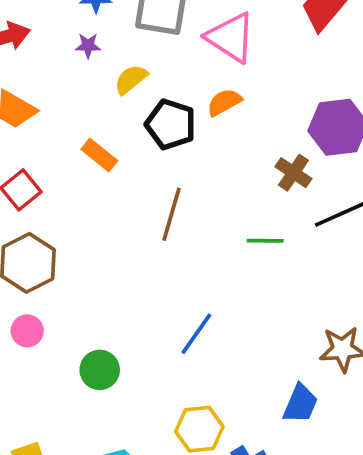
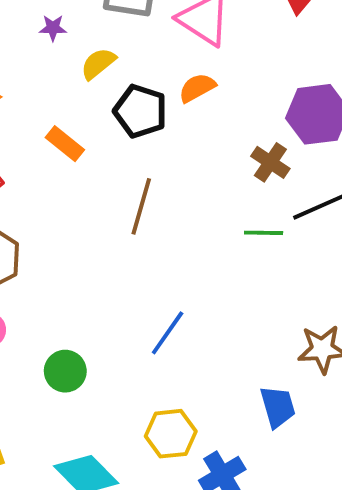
green line: (265, 241) -> (264, 233), moved
blue trapezoid: (300, 404) -> (278, 407), turned -39

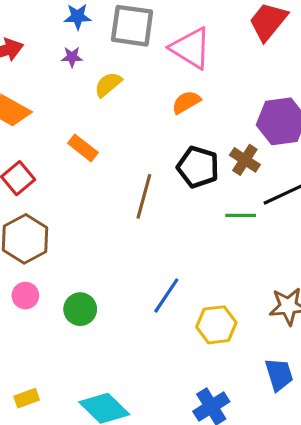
black pentagon: (140, 111) -> (198, 167), moved
green circle: (65, 371) -> (80, 309), moved
blue trapezoid: (278, 407) -> (279, 375), moved
yellow hexagon: (171, 434) -> (216, 325), moved

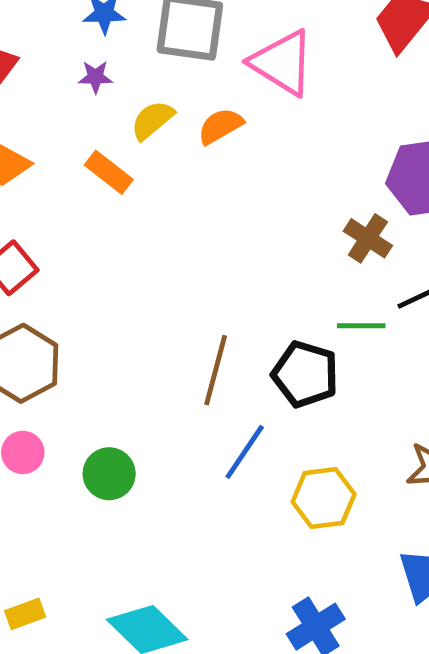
orange semicircle: (186, 102) -> (220, 126), moved
orange rectangle: (83, 148) -> (109, 172), moved
black pentagon: (198, 167) -> (305, 374), moved
brown line: (144, 196) -> (216, 370), moved

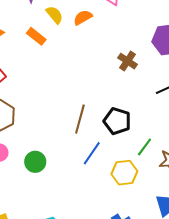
yellow semicircle: (152, 120) -> (55, 15), turned 90
brown cross: (368, 238) -> (127, 61), moved
green line: (361, 326) -> (144, 147), moved, turned -54

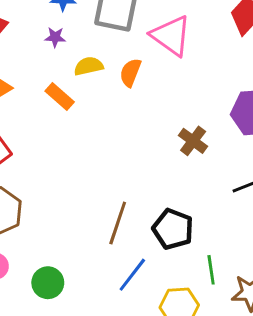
yellow semicircle: (55, 15) -> (89, 66), turned -66
orange semicircle: (83, 17) -> (130, 73), turned -42
green line: (144, 147) -> (211, 270), turned -48

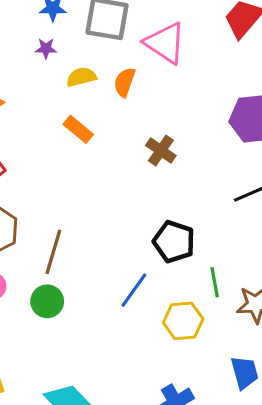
orange rectangle: (60, 97) -> (78, 129), moved
brown cross: (193, 141) -> (161, 150), moved
brown line: (118, 223) -> (53, 252), moved

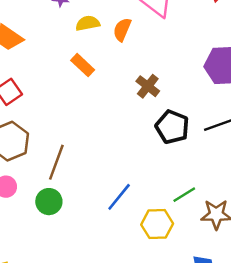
black pentagon: (174, 242) -> (172, 127), moved
green line: (215, 282) -> (184, 195), turned 65

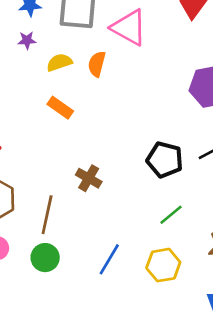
brown cross: (148, 86) -> (89, 178), moved
green line: (184, 195) -> (171, 215), moved
blue line: (119, 197) -> (109, 259), moved

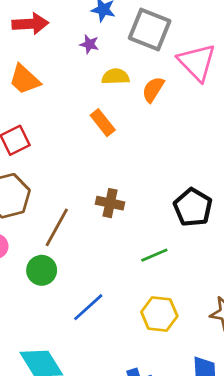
brown cross: (89, 178) -> (110, 203), turned -35
green line: (171, 215) -> (154, 255), moved
blue line: (109, 259) -> (88, 307), moved

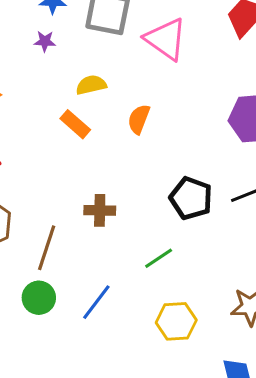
yellow semicircle: (115, 77) -> (91, 85), moved
orange semicircle: (153, 89) -> (139, 119), moved
blue line: (88, 307) -> (96, 302), moved

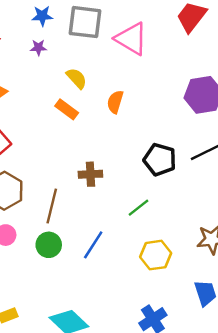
yellow semicircle: (91, 85) -> (77, 78), turned 65

